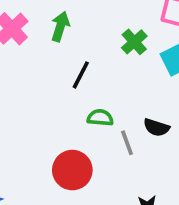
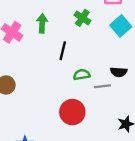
green cross: (134, 42) -> (82, 18), moved
gray line: (127, 143) -> (103, 86), turned -63

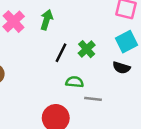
green cross: (82, 18) -> (87, 49), moved
black semicircle: (119, 72) -> (121, 68), moved

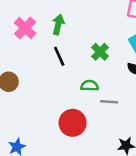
black line: (61, 53) -> (59, 56), moved, turned -48

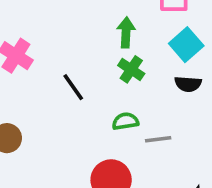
green arrow: (58, 24) -> (126, 32), moved

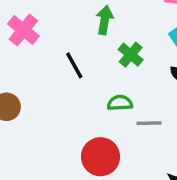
green arrow: (126, 32) -> (105, 20), moved

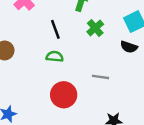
green semicircle: (120, 103) -> (55, 57), moved

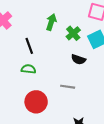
green cross: (95, 28) -> (73, 33), moved
black semicircle: (129, 47) -> (78, 59), moved

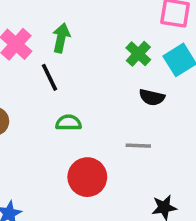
green arrow: (51, 22) -> (61, 38), moved
black line: (29, 46) -> (50, 77), moved

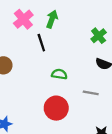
green semicircle: (69, 123) -> (59, 74), moved

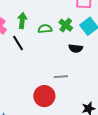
green semicircle: (59, 74) -> (45, 29), moved
gray line: (91, 93) -> (61, 77), moved

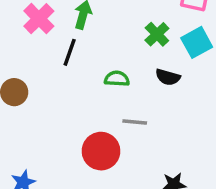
green semicircle: (45, 29) -> (117, 79), moved
black line: (18, 43) -> (70, 52), turned 42

